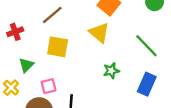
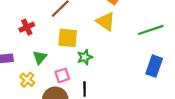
green line: (146, 46) -> (151, 30), turned -60
green star: (111, 71) -> (85, 57), moved

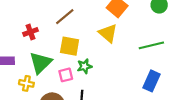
green triangle: (40, 57) -> (41, 63), size x1.6
pink square: (62, 75) -> (66, 75), moved
yellow cross: (27, 80) -> (26, 83), turned -32

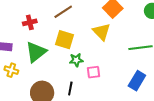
pink square: (66, 75) -> (94, 72), moved
yellow cross: (26, 83) -> (11, 70), moved

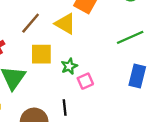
yellow triangle: (102, 32) -> (65, 24), moved
green star: (76, 60) -> (69, 66), moved

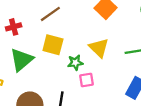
yellow triangle: (65, 24) -> (99, 48), moved

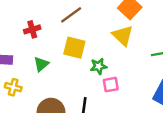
yellow triangle: (99, 48) -> (123, 36), moved
green triangle: (21, 60) -> (41, 64), size x0.6

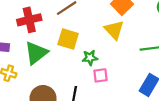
red cross: (32, 29) -> (29, 20), size x1.5
green triangle: (41, 64) -> (36, 53), size x1.6

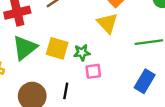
yellow square: (68, 39) -> (57, 48), moved

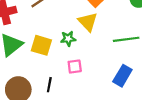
green star: (82, 53) -> (68, 39), moved

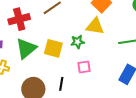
yellow triangle: (88, 22) -> (95, 26), turned -36

